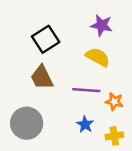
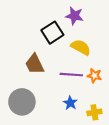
purple star: (102, 25) -> (74, 16), moved
black square: (46, 39) -> (52, 33), moved
orange star: (114, 102) -> (94, 76), moved

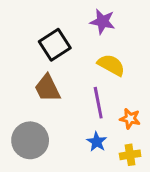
black square: (52, 33) -> (55, 45), moved
purple line: (71, 75) -> (98, 103), turned 75
orange star: (94, 76) -> (130, 119), moved

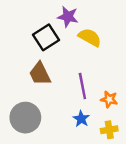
purple star: (103, 22) -> (68, 17), moved
yellow semicircle: (111, 65) -> (90, 37), moved

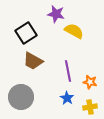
black square: (46, 37) -> (26, 33), moved
brown trapezoid: (40, 74) -> (33, 61), turned -35

